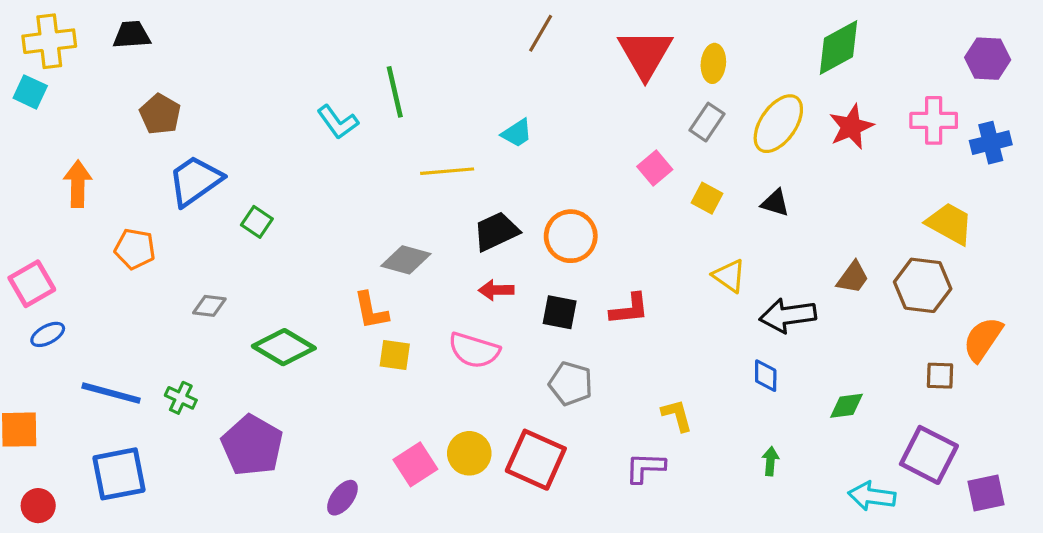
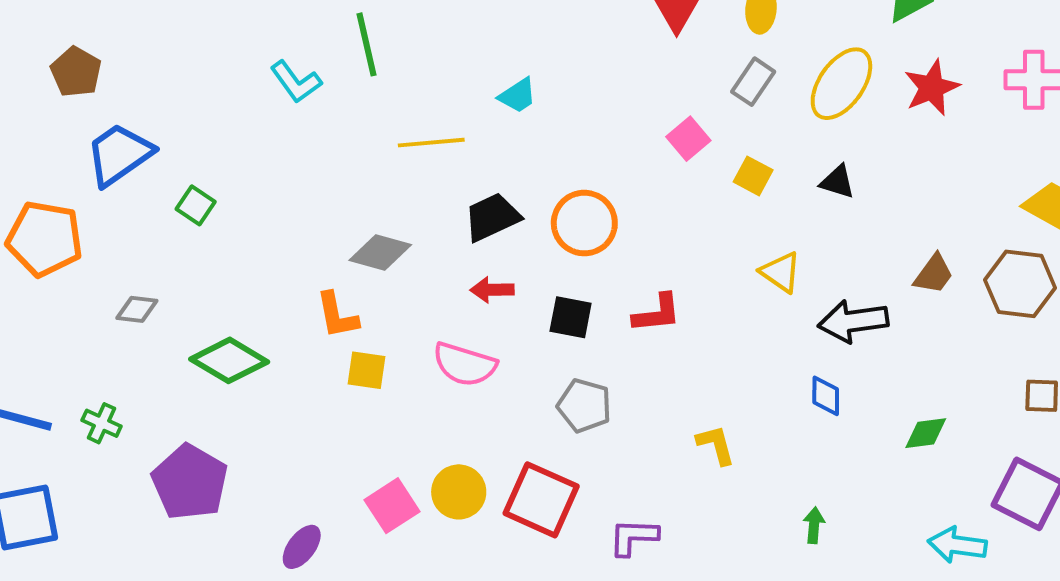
orange pentagon: (135, 249) -> (45, 239), size x1.5
green arrow: (770, 461) -> (814, 525), moved
purple L-shape: (645, 468) -> (633, 537), moved

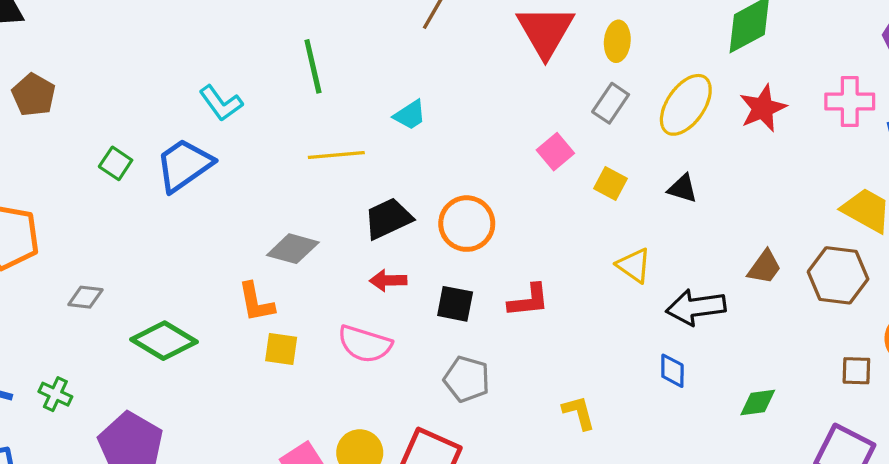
green line: (366, 44) -> (313, 66), moved
blue trapezoid: (119, 154) -> (184, 165), moved
green square: (196, 205) -> (116, 163), moved

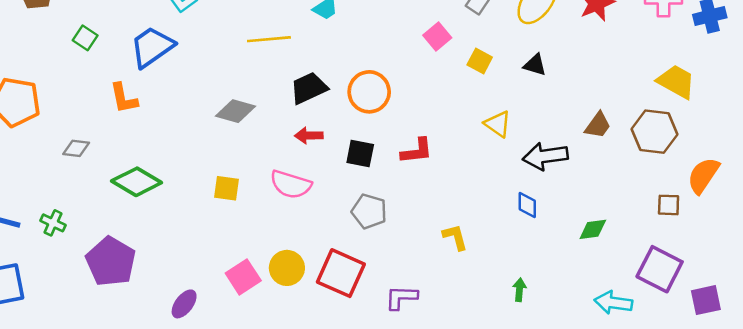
green square: (116, 163) -> (85, 38), moved
orange L-shape: (256, 302) -> (124, 98), moved

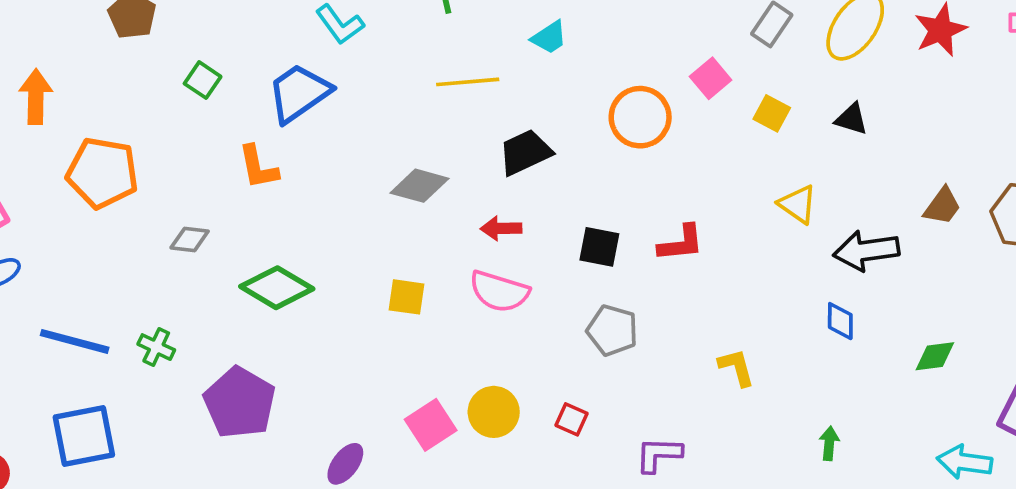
orange circle: (369, 92) -> (640, 117), moved
red arrow: (309, 136) -> (501, 228), moved
red square: (341, 273) -> (572, 419), size x0.5

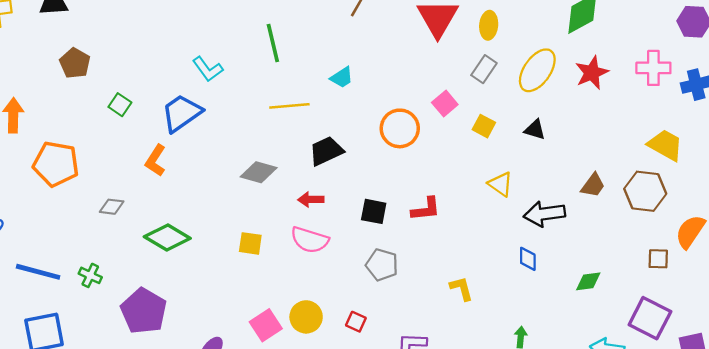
orange L-shape: (258, 167) -> (155, 160), turned 44

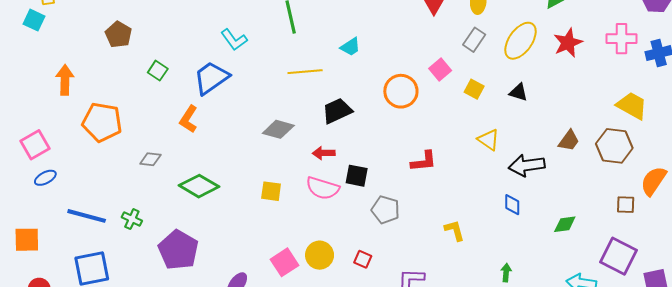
black square: (374, 211) -> (357, 176), moved

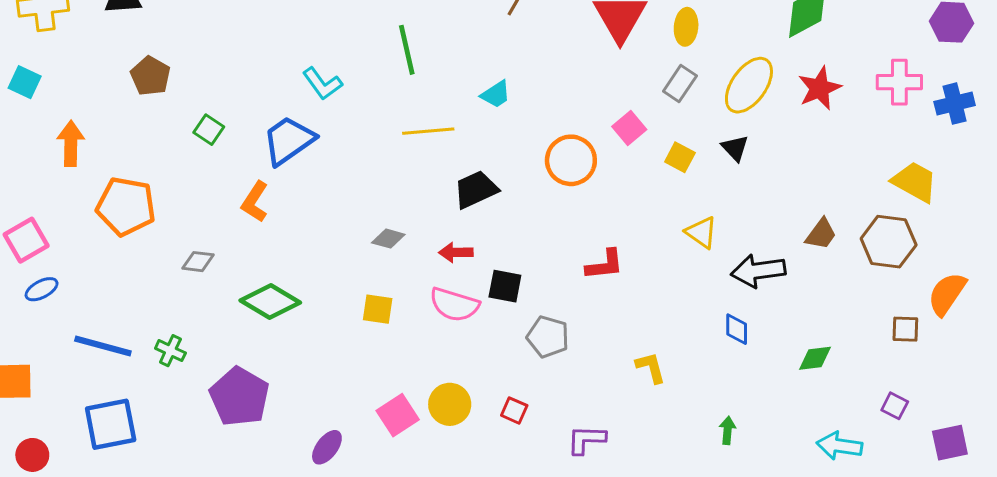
cyan square: (34, 20) -> (25, 82), moved
black triangle: (518, 92) -> (735, 148), moved, turned 30
gray diamond: (278, 129) -> (388, 239), moved, size x0.7
purple square: (618, 256) -> (895, 406), size x0.5

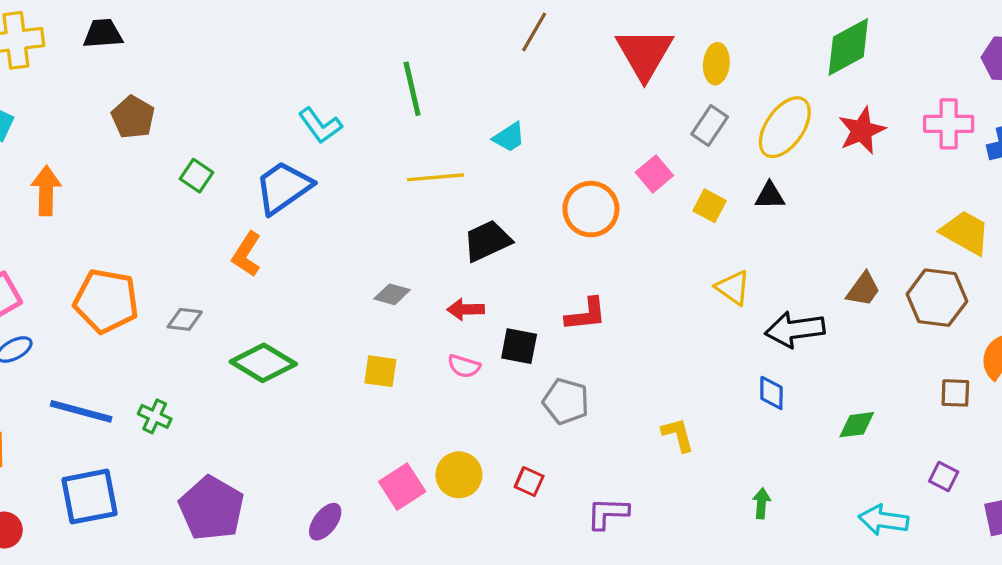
black triangle: (735, 148) -> (770, 196), turned -48
orange pentagon: (126, 206) -> (106, 301), moved
red L-shape: (605, 265) -> (586, 314), moved
pink semicircle: (454, 305) -> (464, 366), size x0.6
purple pentagon: (239, 397) -> (212, 508), moved

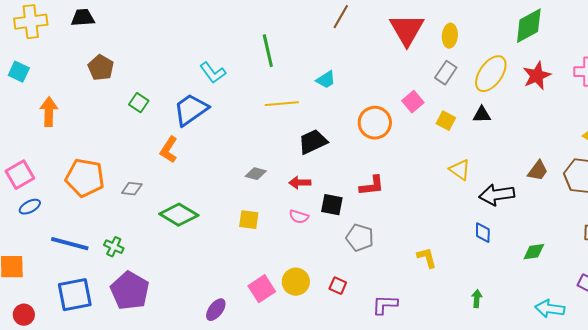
purple pentagon: (212, 508) -> (130, 291), moved

